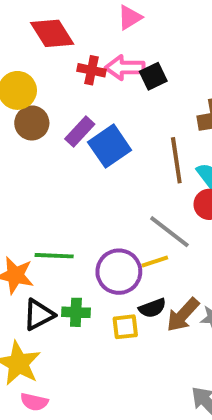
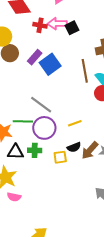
gray line: (169, 232) -> (41, 105), moved
purple circle: (119, 272) -> (44, 128), moved
black triangle: (39, 315) -> (15, 152), turned 30

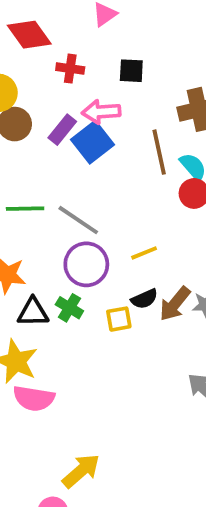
pink arrow: (57, 24) -> (101, 112), moved
black square: (72, 28) -> (131, 71), turned 32
green line: (23, 121) -> (25, 209), moved
green cross: (35, 150) -> (69, 308), turned 32
pink semicircle: (14, 197) -> (34, 398), size x1.5

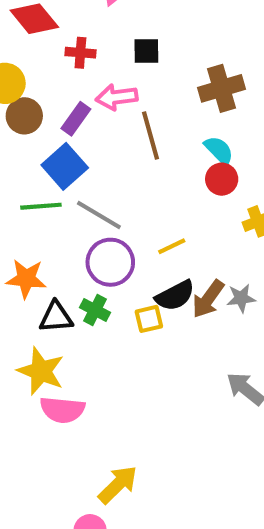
blue square: (92, 142) -> (65, 166), moved
brown line: (159, 152) -> (151, 135), moved
black semicircle: (144, 299) -> (175, 296), size x1.4

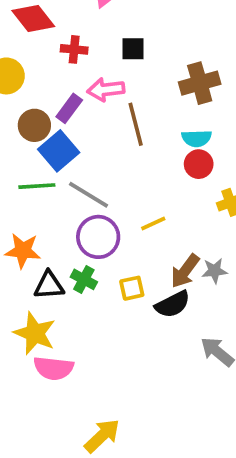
brown circle: (24, 116) -> (34, 125), moved
cyan semicircle: (219, 150) -> (197, 138), turned 132
black semicircle: (175, 296) -> (173, 304), moved

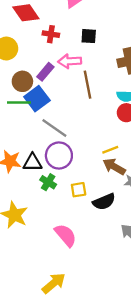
green line: (37, 186) -> (19, 102), moved
yellow line: (153, 223) -> (110, 150), moved
brown arrow: (185, 271) -> (114, 167), moved, turned 80
black triangle: (49, 285) -> (33, 162), moved
pink semicircle: (54, 368) -> (66, 235), moved, turned -140

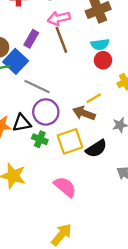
pink arrow: (70, 61) -> (59, 18), moved
purple rectangle: (45, 72) -> (31, 39), moved
brown arrow: (114, 167) -> (84, 113), moved
yellow square: (79, 190) -> (70, 141), size x1.6

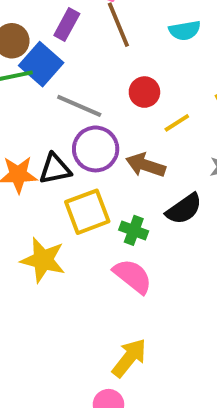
red circle: (103, 60) -> (144, 92), moved
brown arrow: (84, 113) -> (146, 165), moved
green cross: (40, 139) -> (134, 230), moved
yellow square: (70, 141) -> (87, 212), moved

